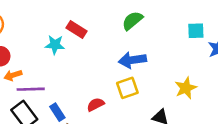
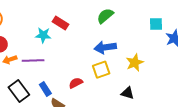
yellow star: (186, 88) -> (135, 63), moved
purple line: (31, 89) -> (33, 61), moved

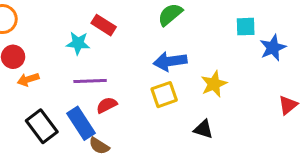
purple line: (33, 61) -> (90, 81), moved
red semicircle: (76, 83) -> (107, 105), moved
blue rectangle: (45, 89) -> (81, 123), size x1.5

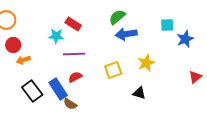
blue arrow: (170, 61) -> (126, 34), moved
purple line: (90, 81) -> (74, 54), moved

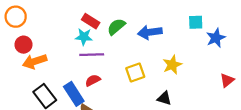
green semicircle: (117, 17) -> (116, 27), moved
cyan star: (56, 36) -> (84, 37), moved
orange arrow: (23, 60) -> (35, 61), size x1.5

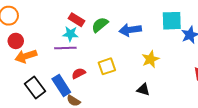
cyan square: (196, 22) -> (172, 21), size x1.5
purple line: (92, 55) -> (65, 48), moved
yellow square: (135, 73) -> (107, 66), moved

